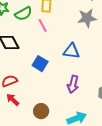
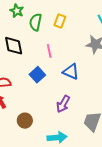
green semicircle: (23, 14) -> (36, 22), turned 114
pink line: (43, 26) -> (49, 51), moved

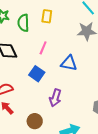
pink line: (49, 51) -> (43, 48), turned 48
purple arrow: (63, 104) -> (55, 98), moved

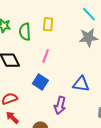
blue triangle: (69, 63) -> (81, 84), moved

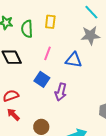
blue triangle: (81, 84) -> (74, 60), moved
purple arrow: (60, 105) -> (61, 92), moved

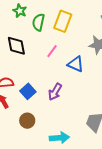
yellow rectangle: (50, 22) -> (63, 21), size x1.5
blue square: (42, 79) -> (28, 91), moved

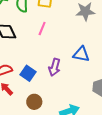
blue triangle: (76, 64) -> (81, 54), moved

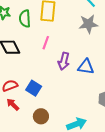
purple arrow: (54, 67) -> (64, 61), moved

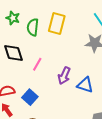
pink line: (46, 43) -> (37, 64), moved

